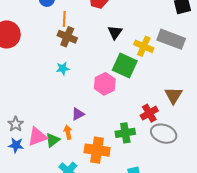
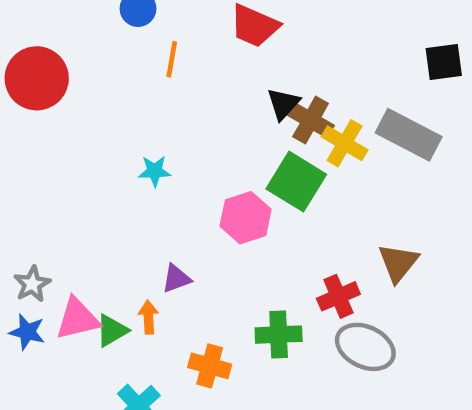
brown cross: (67, 37) -> (311, 120), moved
orange cross: (97, 150) -> (210, 366), size x0.7

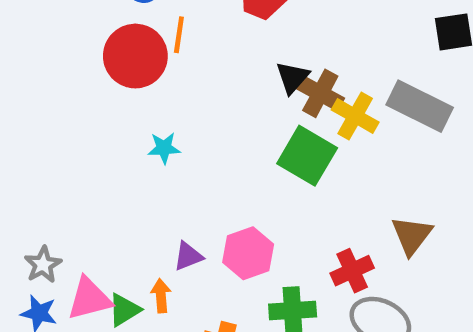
red circle: (37, 78) -> (135, 56), moved
pink hexagon: (246, 218) -> (248, 253), moved

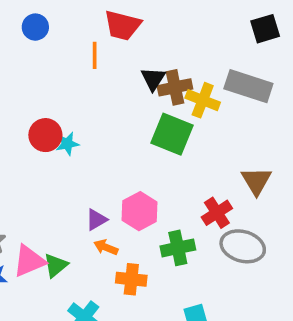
orange line: (179, 35) -> (95, 55), moved
red circle: (135, 56) -> (45, 135), moved, size x0.7
brown cross: (320, 93) -> (175, 87), turned -32
orange arrow: (161, 296) -> (106, 247), moved, turned -55

